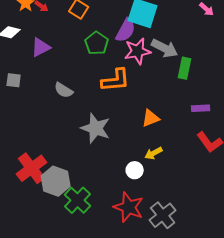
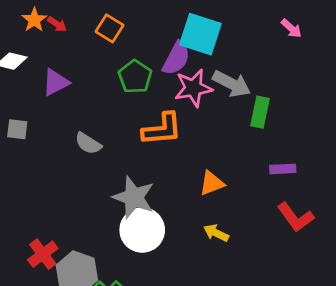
yellow arrow: (154, 153) -> (216, 233), turned 54
red cross: (32, 168) -> (43, 254), size x0.7
white circle: (135, 170) -> (142, 230), moved, size x1.8

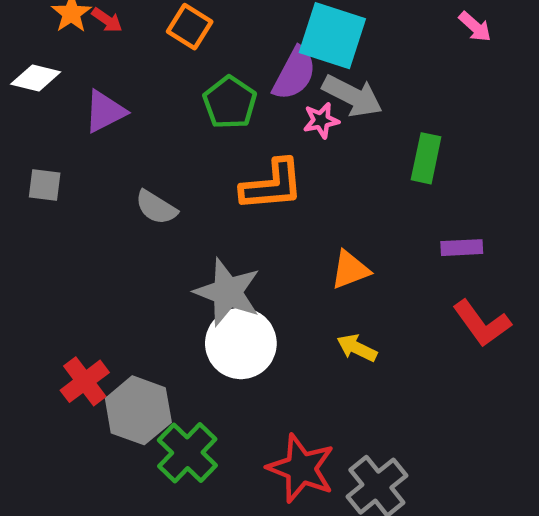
gray arrow: (232, 84) -> (352, 96), moved
pink star: (193, 88) -> (321, 120), size x0.6

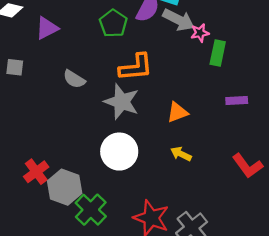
pink star: (321, 120) -> (200, 33), moved
gray star: (228, 292) -> (122, 102), moved
red L-shape: (482, 323) -> (247, 166), moved

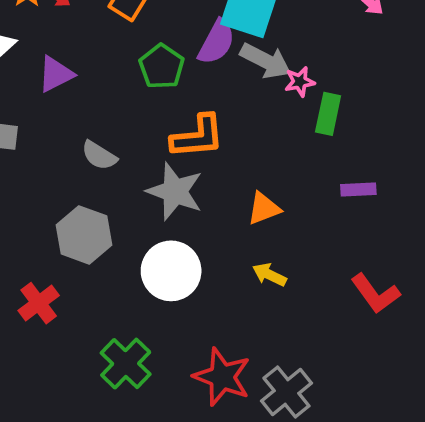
gray hexagon: (65, 187) -> (84, 235), moved

